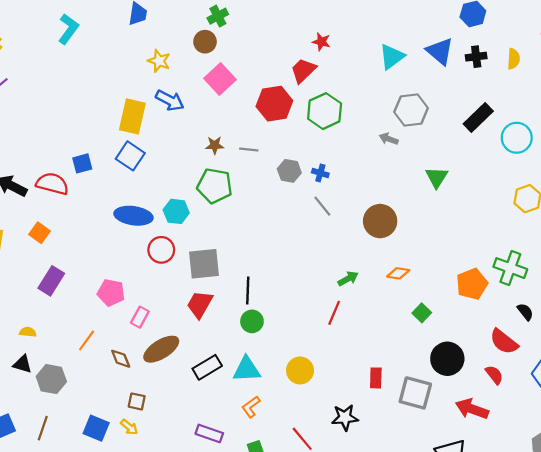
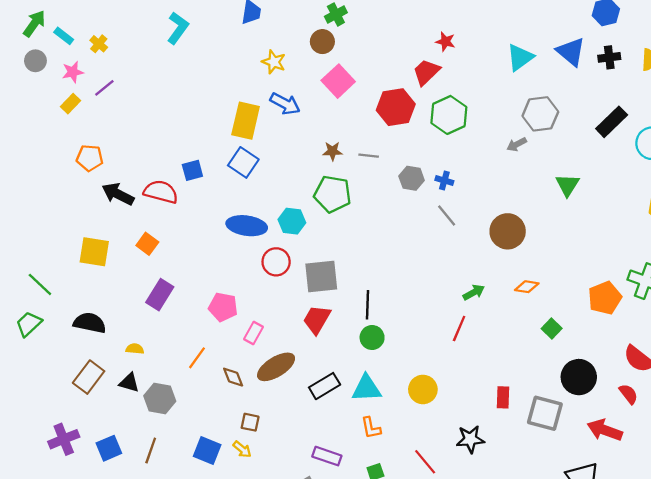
gray arrow: (389, 139) -> (517, 144), turned -48
orange L-shape: (251, 407) -> (371, 428), turned -65

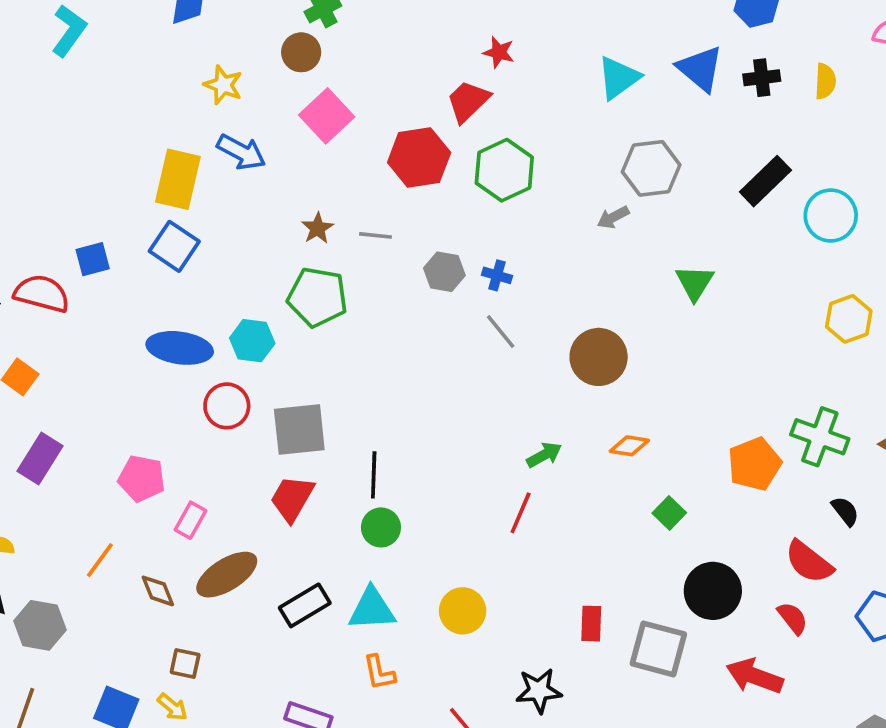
brown star: (333, 151) -> (317, 228), turned -30

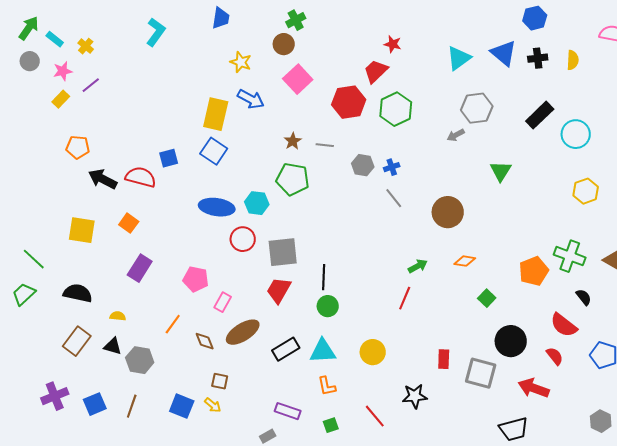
blue cross: (497, 275) -> (392, 167), turned -35

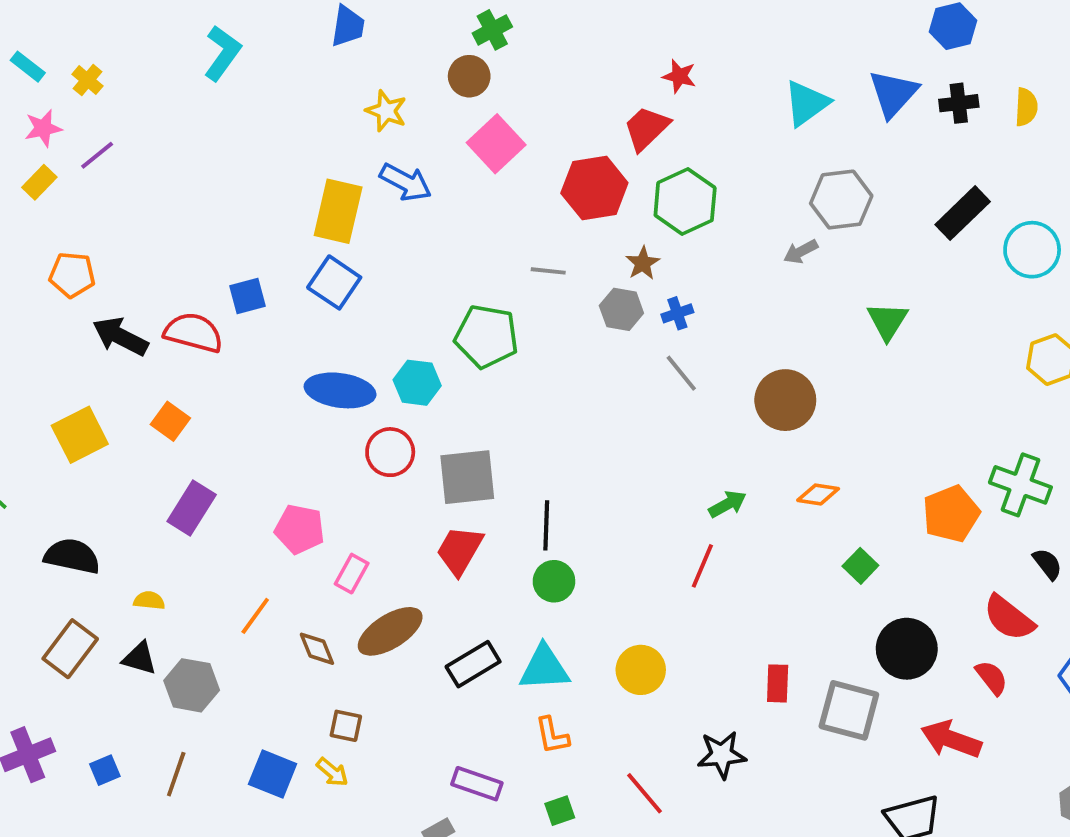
blue triangle: (504, 53) -> (893, 94), turned 32
brown star: (293, 141) -> (643, 263), moved
yellow square: (82, 230) -> (80, 435), turned -36
blue square: (95, 404) -> (105, 770), size x0.7

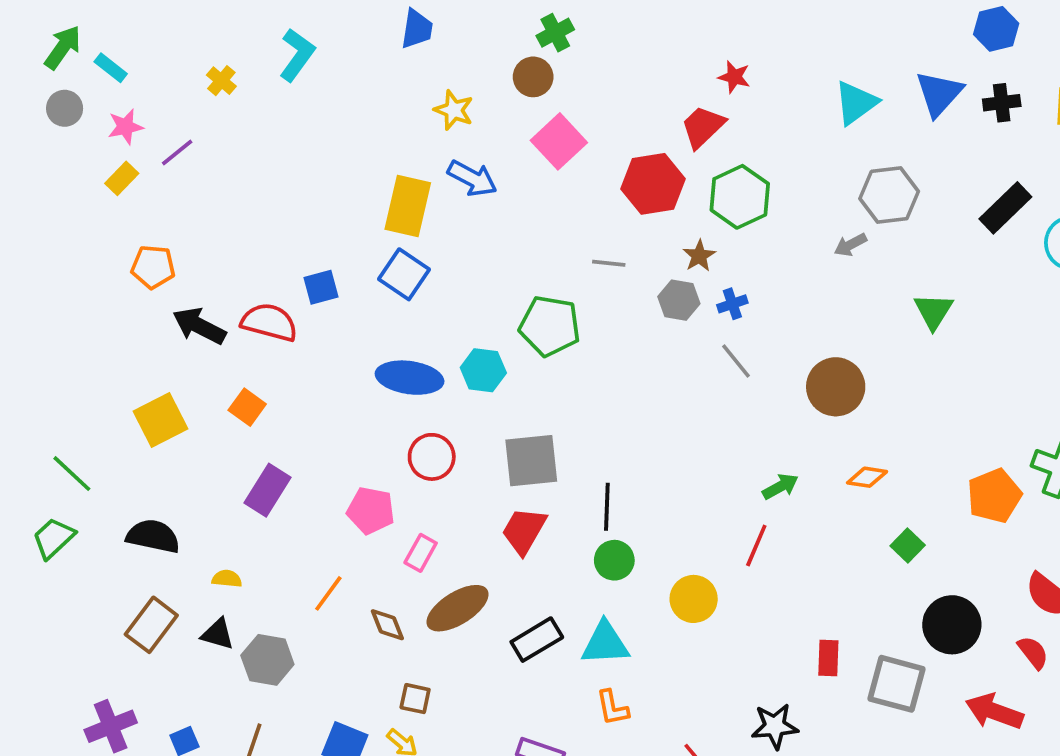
yellow cross: (88, 80) -> (221, 81), moved
red circle: (390, 452) -> (432, 457), moved
yellow circle: (641, 670) -> (694, 599), moved

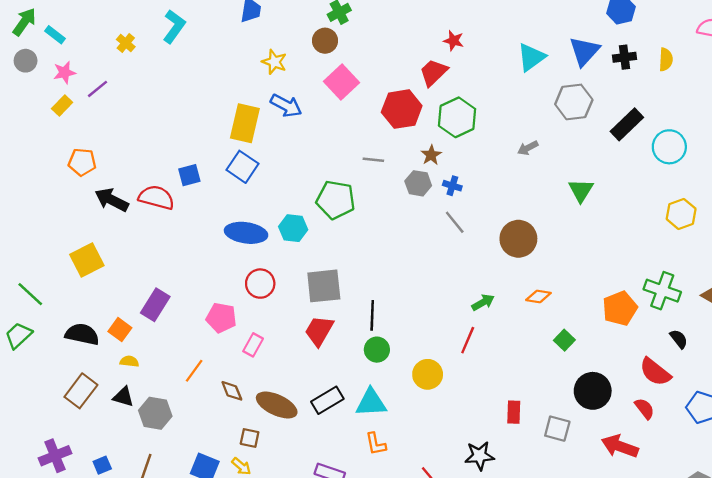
gray hexagon: (889, 195) -> (574, 102), moved
blue cross: (732, 304) -> (452, 186), turned 36
orange square: (247, 407) -> (120, 330), moved
brown ellipse: (457, 608) -> (277, 405), moved, turned 57
gray square: (897, 684) -> (557, 429), size x0.7

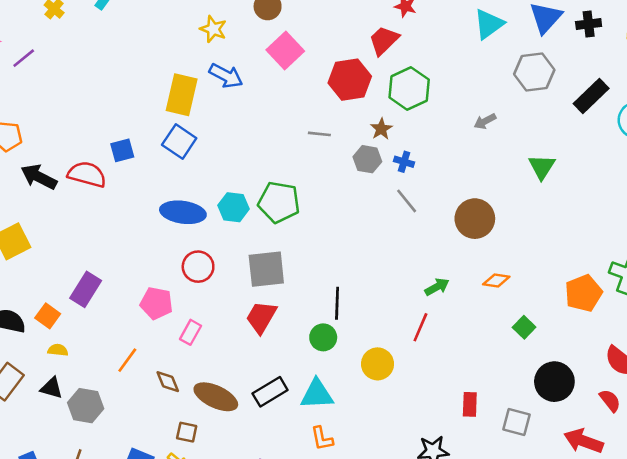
green pentagon: (336, 200) -> (279, 202), moved
black line: (372, 315) -> (337, 303), moved

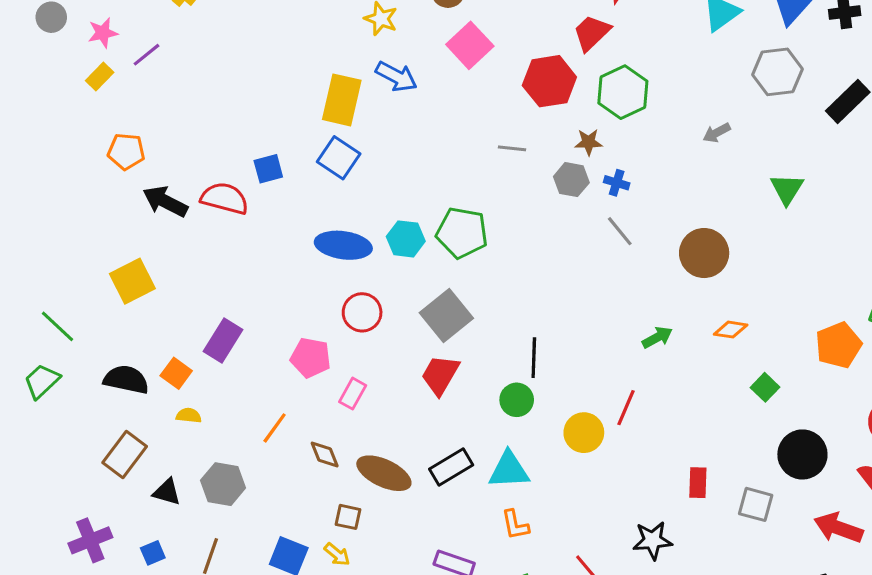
brown star: (381, 129) -> (589, 142), turned 30
gray square: (266, 269) -> (446, 315), turned -33
red line: (420, 327) -> (626, 408), moved
black triangle: (52, 388) -> (167, 492), moved

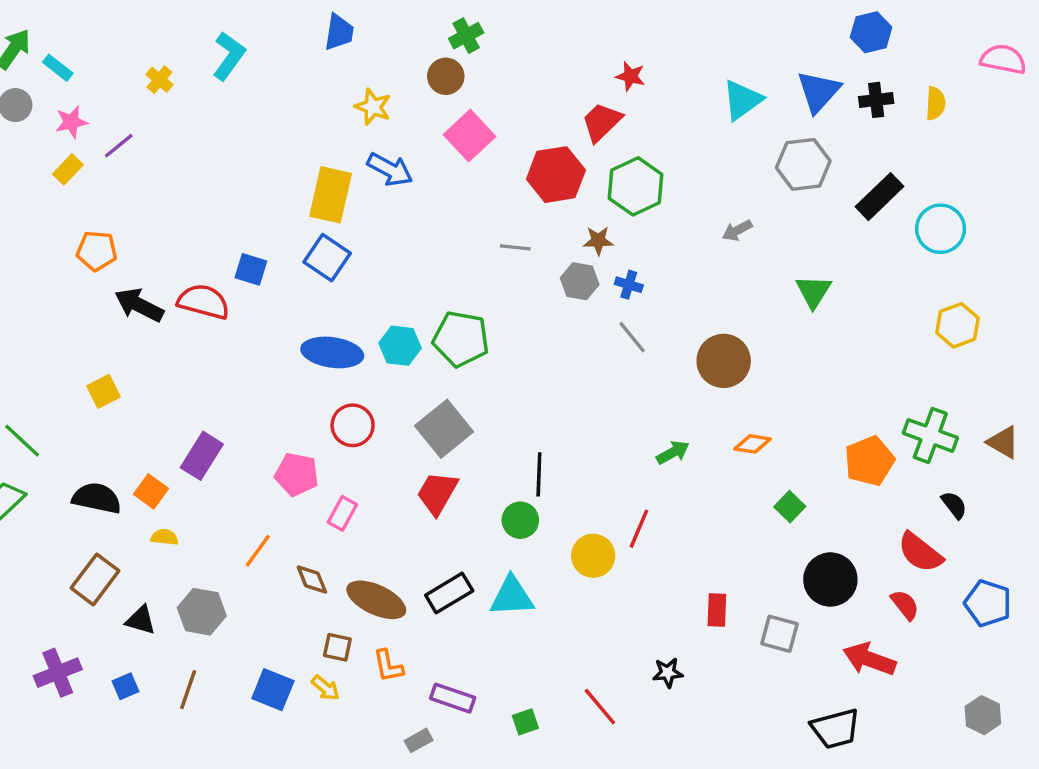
blue square: (268, 169) -> (251, 269), turned 32
yellow square: (132, 281) -> (103, 391), size x0.7
orange L-shape: (515, 525) -> (388, 666), moved
black star: (653, 540) -> (668, 673), size x0.7

